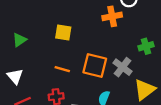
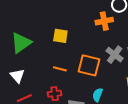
green triangle: (19, 40) -> (21, 43), size x1.6
gray cross: (122, 67) -> (115, 55), moved

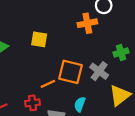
gray cross: (115, 55) -> (99, 71), moved
orange line: (60, 69) -> (48, 84), moved, turned -40

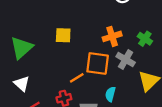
orange cross: (87, 23) -> (112, 36), moved
green cross: (121, 52) -> (145, 39), turned -32

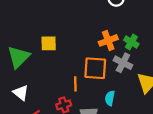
yellow square: (63, 35) -> (49, 43), moved
green cross: (145, 39) -> (131, 42), moved
orange line: (77, 78) -> (75, 84), turned -56

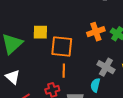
gray cross: (123, 63) -> (106, 67), moved
orange square: (95, 68) -> (62, 47), moved

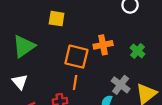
yellow square: (40, 32) -> (57, 19), moved
orange cross: (96, 32) -> (103, 45), moved

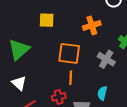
orange cross: (103, 45) -> (92, 25), moved
gray cross: (121, 85) -> (106, 59), moved

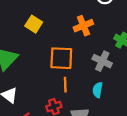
yellow square: (47, 20) -> (34, 24), turned 35
cyan semicircle: (102, 93) -> (98, 90), moved

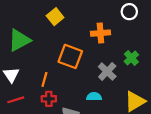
orange line: (65, 85) -> (44, 79), moved
cyan semicircle: (98, 90) -> (94, 97), turned 64

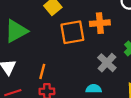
orange square: (70, 56) -> (72, 32), moved, turned -30

